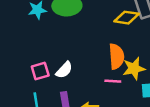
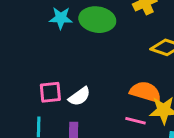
orange semicircle: (116, 56) -> (145, 92), turned -80

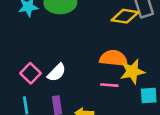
pink square: (50, 92) -> (31, 73), turned -30

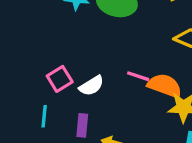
pink line: (109, 85) -> (138, 76), moved

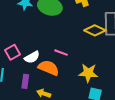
orange semicircle: (165, 86) -> (49, 68), moved

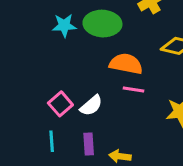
orange semicircle: (49, 68) -> (126, 64), moved

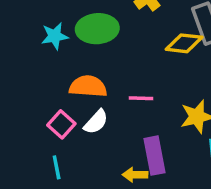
orange semicircle: (126, 64) -> (88, 86), moved
purple rectangle: (89, 144) -> (154, 156), moved, size x1.5

